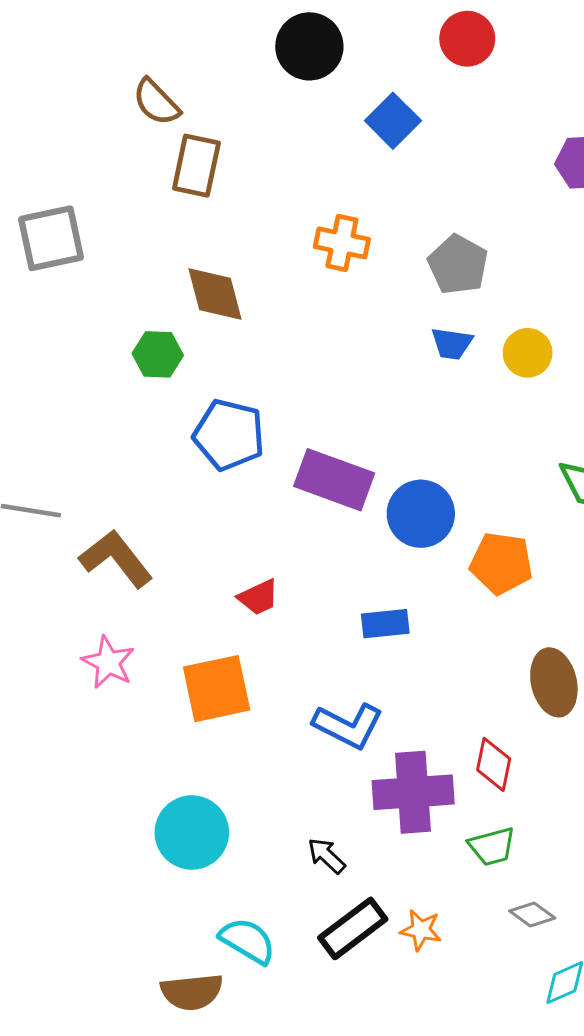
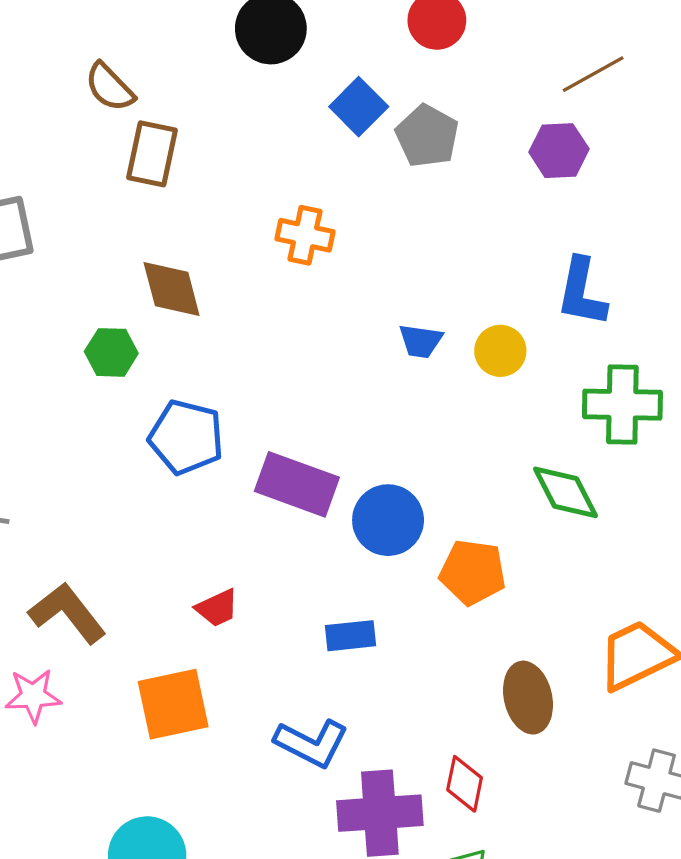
gray pentagon: (458, 265) -> (427, 136), moved
brown L-shape: (116, 559) -> (67, 613), moved
pink star: (108, 662) -> (33, 696), moved, turned -30

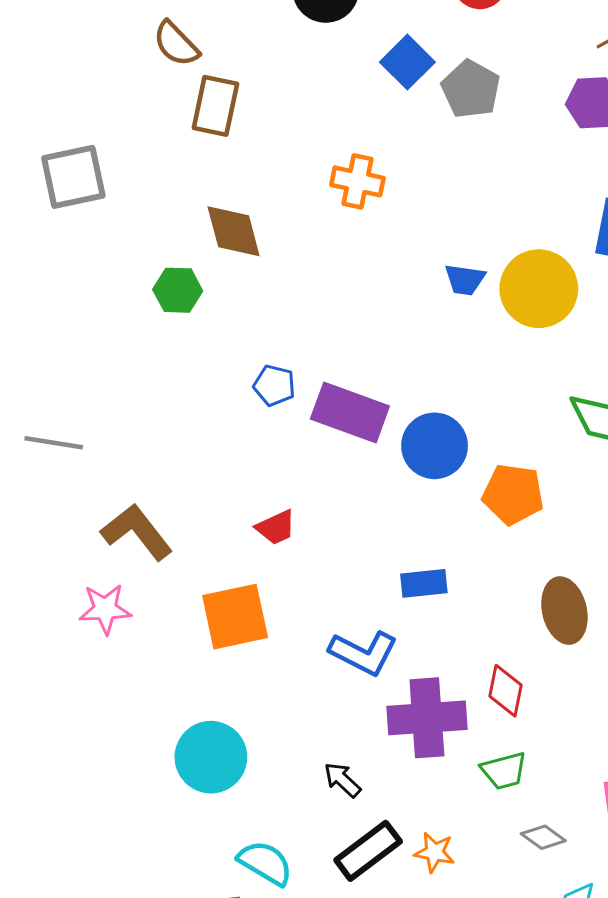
yellow circle: (500, 351) -> (539, 289), size x1.6
blue pentagon: (186, 437) -> (274, 385), moved, size x0.6
blue rectangle: (351, 636) -> (424, 583), moved

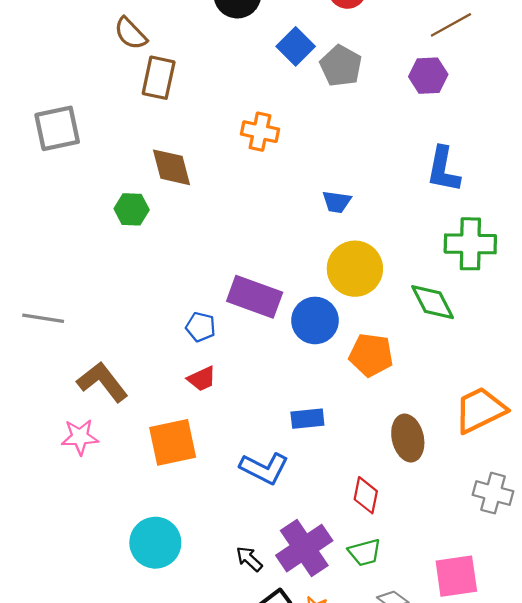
yellow circle: (539, 289) -> (355, 269), moved
blue pentagon: (274, 385) -> (201, 327), moved
purple cross: (427, 718) -> (304, 548), moved, turned -30

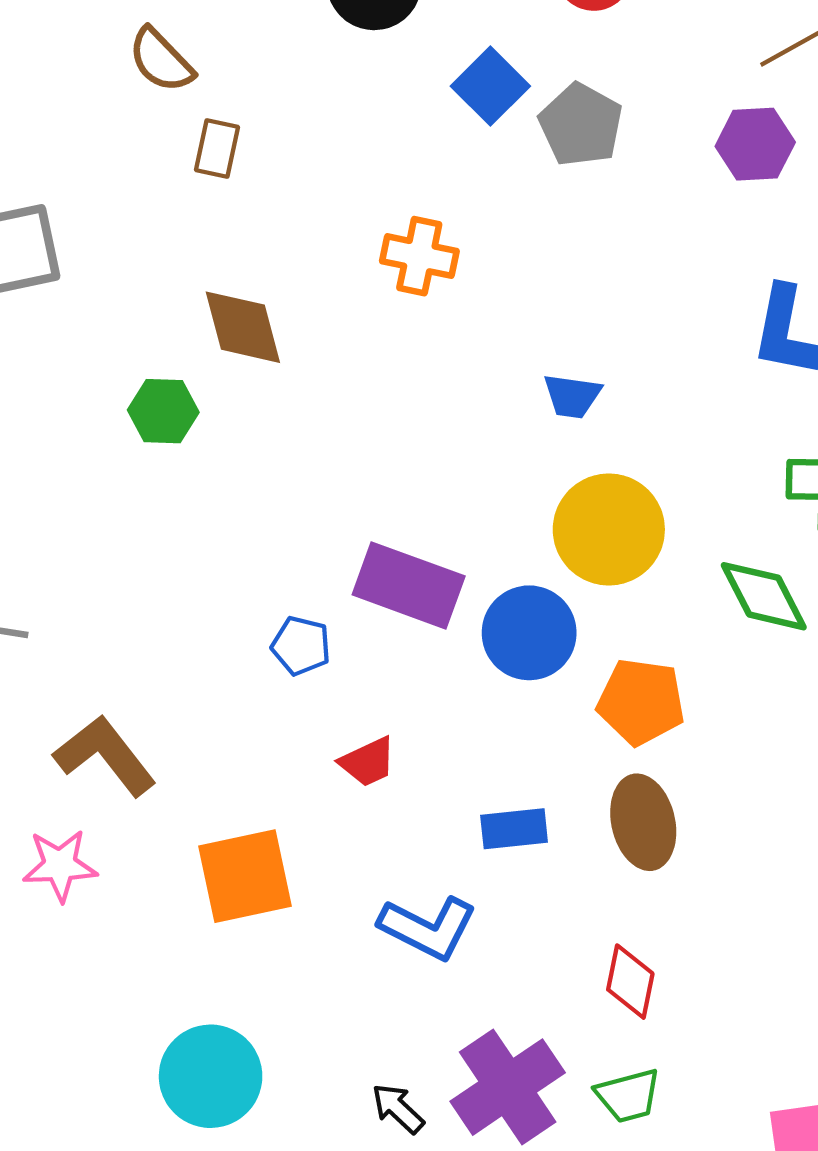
brown rectangle: (159, 78) -> (217, 148), size x0.7
red trapezoid: (202, 379) -> (368, 762), moved
brown ellipse: (408, 438) -> (643, 822), moved

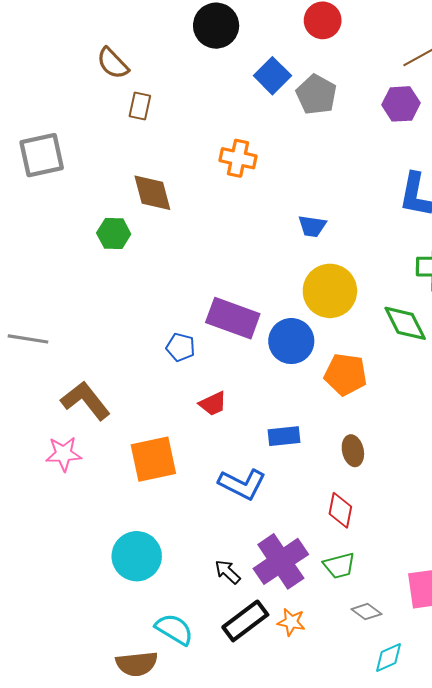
brown ellipse: (643, 822) -> (353, 451), moved, size x0.7

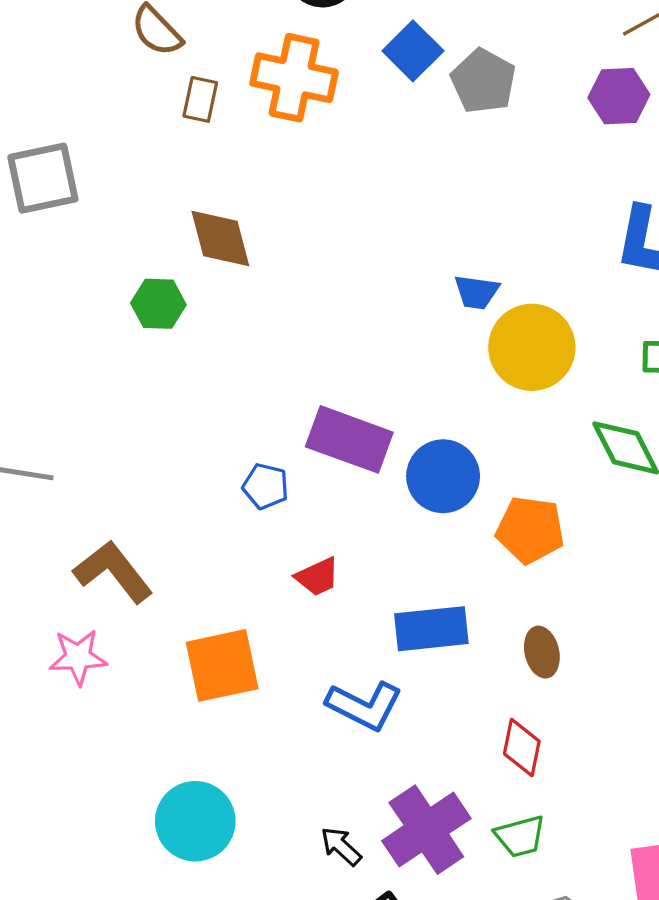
orange cross: (238, 158) -> (294, 78), moved, size x1.4
yellow circle: (330, 291) -> (532, 347), moved
blue rectangle: (284, 436) -> (431, 629), size x1.4

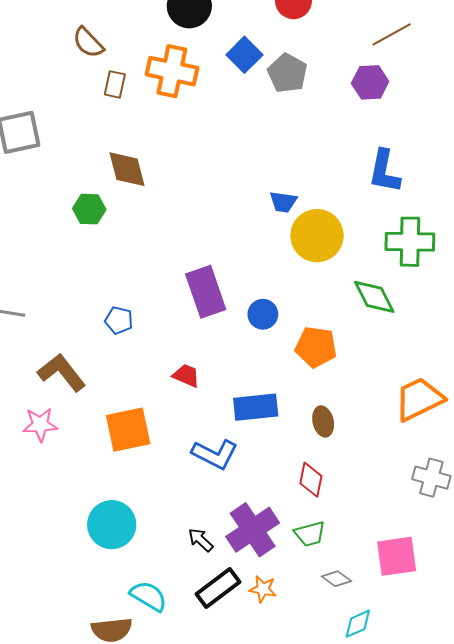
purple rectangle: (349, 439) -> (206, 292), turned 51
blue circle: (443, 476) -> (263, 314), size x0.7
blue pentagon: (266, 486) -> (119, 320), moved
red trapezoid: (317, 577) -> (186, 376), turned -132

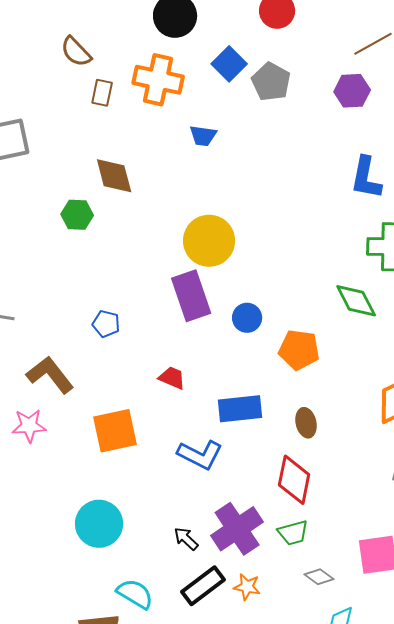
blue trapezoid: (283, 202) -> (203, 136), moved
yellow circle: (317, 236) -> (209, 241), moved
red diamond: (311, 480) -> (294, 480), size x1.4

